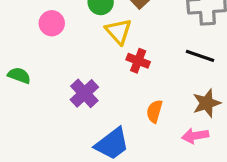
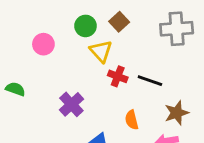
black line: (200, 56) -> (150, 81), moved
orange semicircle: (154, 111) -> (132, 120), turned -30

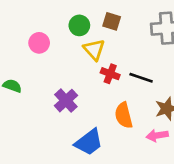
brown square: (119, 22) -> (112, 21), turned -30
orange semicircle: (132, 120) -> (124, 115), size x1.4

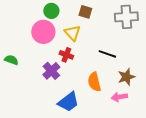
green circle: (79, 25) -> (51, 11), moved
pink circle: (39, 43) -> (43, 32), moved, size x1.5
red cross: (110, 74) -> (66, 55), moved

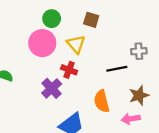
gray cross: (126, 17) -> (139, 51), moved, size x0.6
black line: (107, 54) -> (117, 69), turned -30

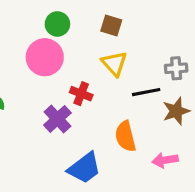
yellow triangle: (76, 44) -> (114, 64), moved
brown star: (139, 95) -> (176, 111), moved

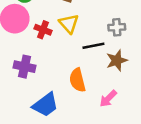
red cross: (81, 94) -> (43, 30), moved
purple cross: (57, 119) -> (25, 67), turned -35
pink arrow: (165, 160) -> (108, 99), turned -36

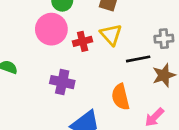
red cross: (43, 30) -> (83, 41), turned -35

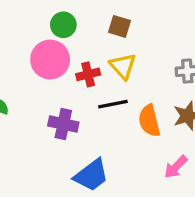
black line: (138, 59) -> (113, 104), moved
orange semicircle: (120, 97) -> (149, 121), moved

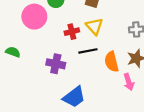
pink circle: (50, 60) -> (34, 17), moved
pink arrow: (176, 167) -> (129, 82), moved, turned -63

